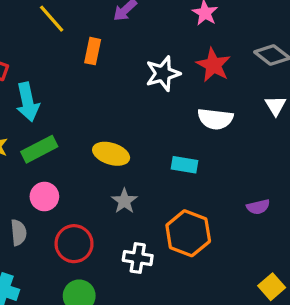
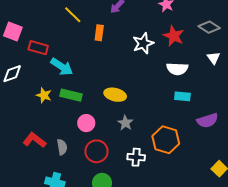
cyan arrow: (28, 102) -> (62, 67), turned -40
green rectangle: (39, 149) -> (71, 95), turned 45
cyan rectangle: (185, 165) -> (182, 96), moved
pink circle: (44, 197) -> (86, 123), moved
purple semicircle: (258, 207) -> (207, 121), size x1.5

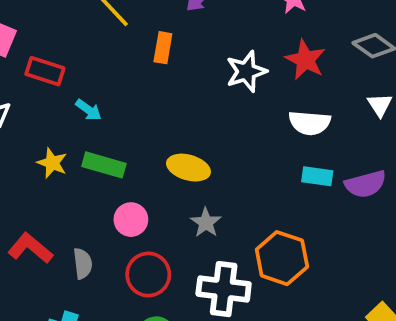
cyan arrow: (62, 67) -> (89, 110), size x0.6
purple semicircle: (207, 121) -> (366, 184), moved
white cross: (136, 157) -> (224, 289), size x1.5

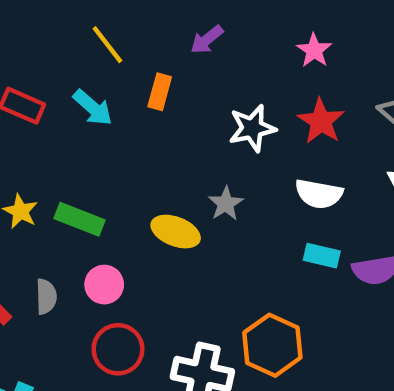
cyan arrow: (89, 110) -> (93, 108), moved, size x1.4
gray star: (206, 223) -> (226, 204), moved
gray semicircle: (83, 263) -> (46, 297), moved

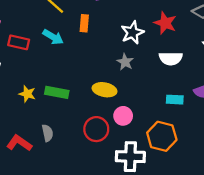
gray star: (226, 204) -> (125, 62), moved
cyan rectangle: (322, 256) -> (175, 100), moved
pink circle: (104, 285) -> (123, 116), moved
red circle: (118, 349) -> (96, 129), moved

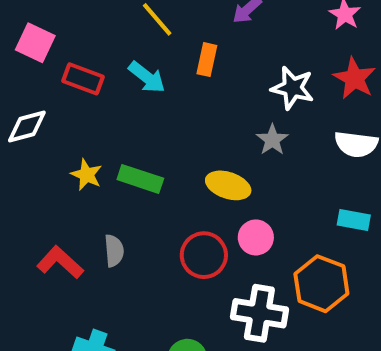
white star: (132, 33) -> (293, 88), turned 30

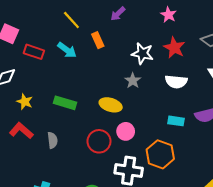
orange rectangle: (207, 60) -> (98, 40), turned -35
yellow star: (86, 175) -> (25, 102), moved
red L-shape: (60, 262) -> (21, 131), moved

